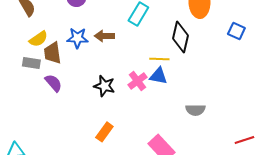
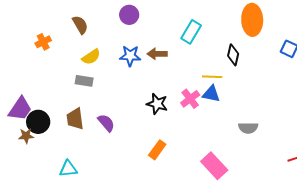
black diamond: (180, 37) -> (233, 55), size x0.7
brown trapezoid: (52, 53) -> (75, 119), moved
purple semicircle: (53, 83) -> (106, 123), moved

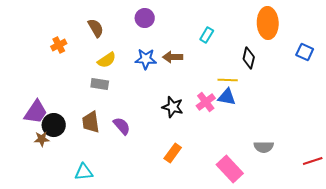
cyan rectangle: (191, 32) -> (207, 35), size x0.7
gray semicircle: (248, 128) -> (264, 147), moved

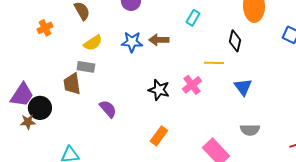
blue triangle: (227, 97) -> (243, 87), moved, turned 42
brown trapezoid: (91, 122) -> (72, 84), moved

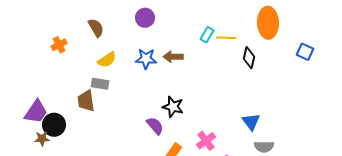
yellow line: (214, 63) -> (226, 38), moved
pink cross: (192, 85) -> (206, 141), moved
blue triangle: (243, 87) -> (251, 122), moved
purple semicircle: (108, 109) -> (155, 126), moved

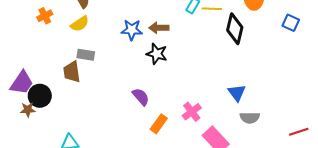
black diamond: (249, 58) -> (235, 29), size x1.4
yellow semicircle: (107, 60) -> (80, 24), moved
black star: (173, 107) -> (157, 54), moved

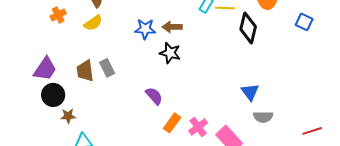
gray rectangle: (86, 55) -> (107, 68), moved, turned 54
purple trapezoid: (22, 83) -> (45, 69), moved
brown star: (28, 110) -> (68, 116), moved
pink cross: (192, 112) -> (198, 127), moved

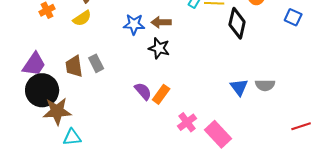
black circle: (53, 95) -> (42, 90), size x1.4
brown star: (68, 116) -> (57, 111), size x1.8
gray semicircle: (263, 117) -> (265, 85), moved
orange rectangle: (172, 123) -> (161, 94), moved

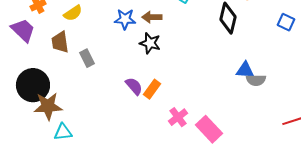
blue square: (293, 17) -> (286, 22), moved
purple trapezoid: (34, 64) -> (23, 30), moved, turned -80
brown trapezoid: (74, 66) -> (60, 42), moved
blue triangle: (239, 87) -> (245, 70), moved, turned -48

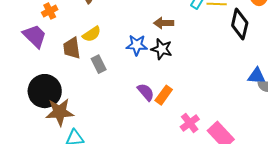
yellow semicircle: (73, 13) -> (92, 34), moved
blue star: (125, 19) -> (137, 45), moved

